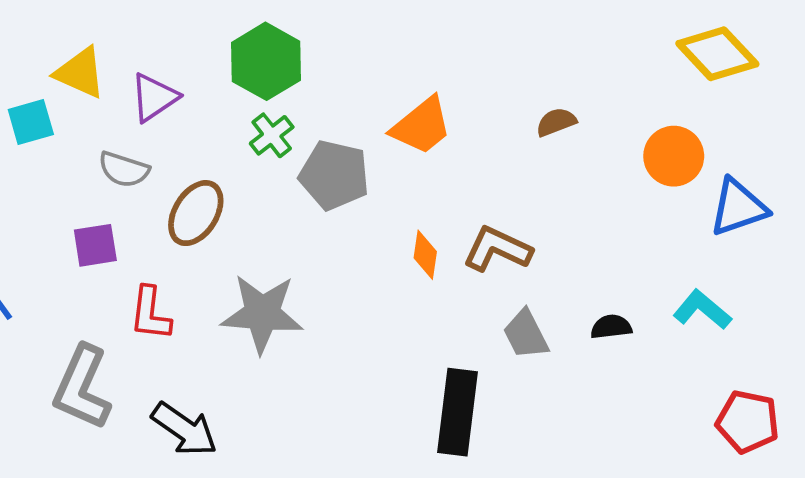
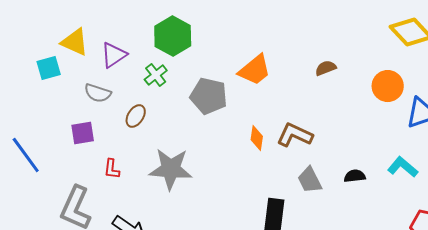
green cross: (272, 135) -> (156, 75), moved
brown ellipse: (196, 213) -> (136, 116), size x0.7
red L-shape: (150, 314) -> (112, 169), size x0.7

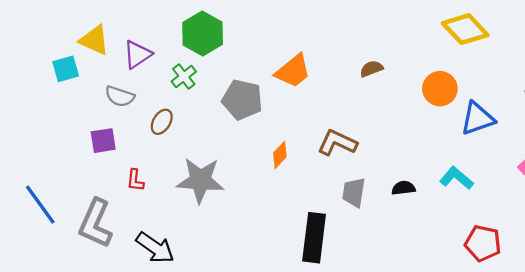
orange diamond: (257, 138) -> (280, 155), moved, turned 35
blue line: (26, 155) -> (40, 205), moved
gray trapezoid: (310, 180) -> (354, 192), turned 36

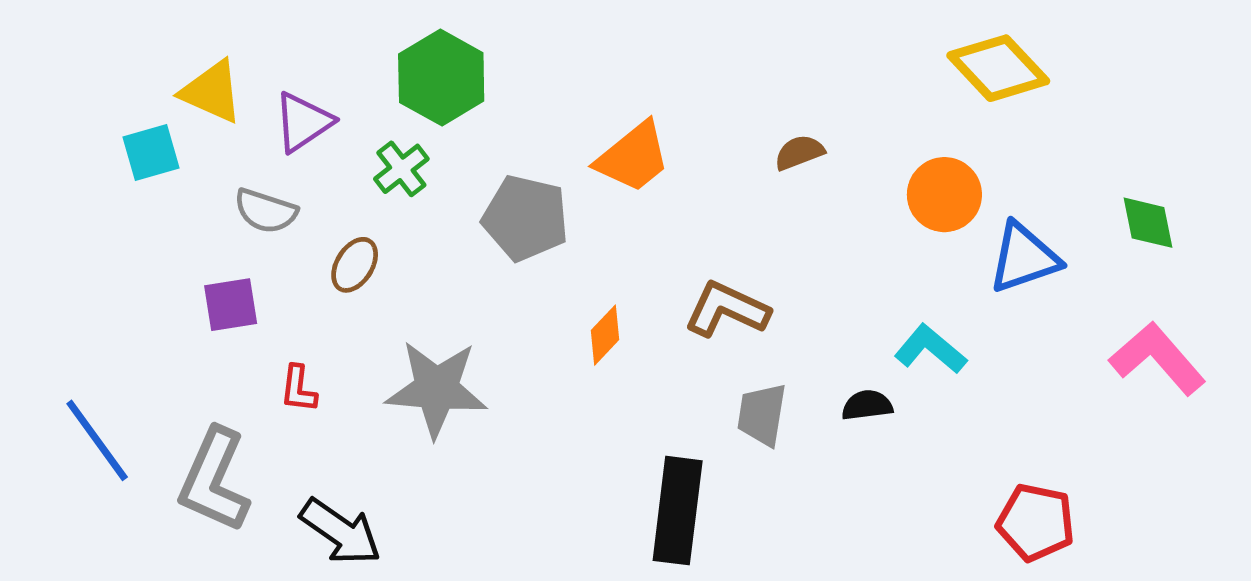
cyan L-shape: (456, 178) -> (930, 349), moved

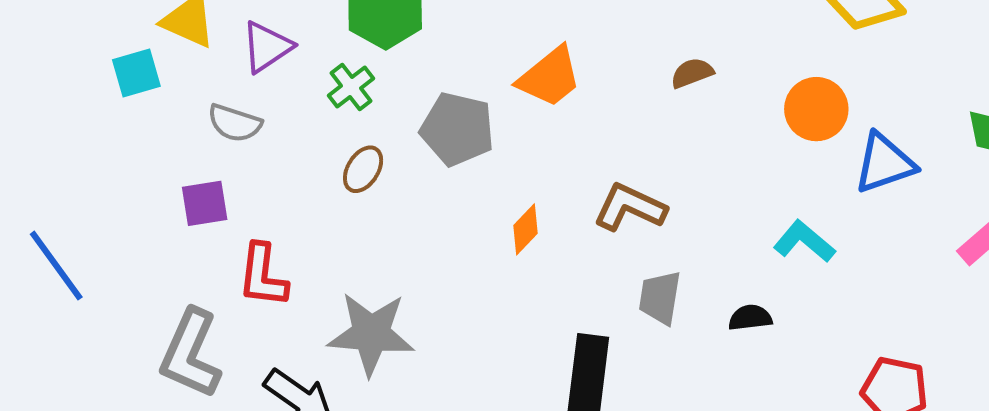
brown ellipse: (355, 265) -> (363, 169), moved
red L-shape: (298, 389) -> (263, 276), size x1.6
gray star: (436, 389) -> (371, 334), moved
black semicircle: (867, 405) -> (750, 318), moved
blue line: (97, 440) -> (56, 266), moved

